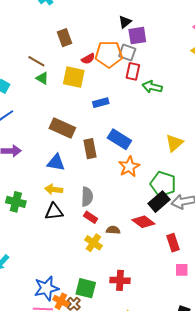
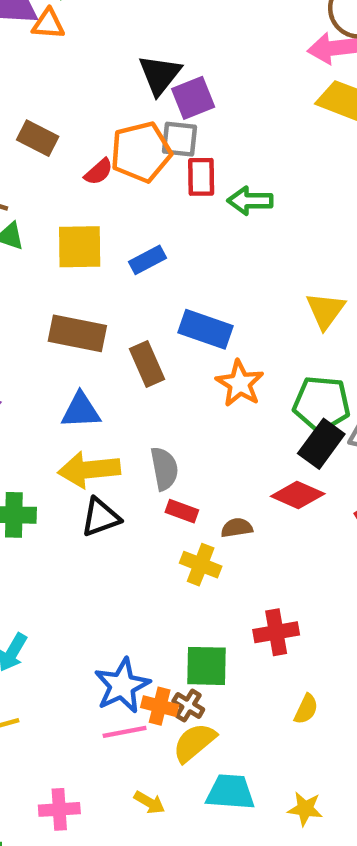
black triangle: (125, 22) -> (160, 75), size x1.5
brown rectangle: (65, 38) -> (38, 138), turned -30
yellow square: (74, 77) -> (80, 247), moved
yellow arrow: (54, 189) -> (89, 470), size x1.5

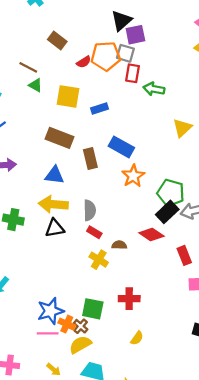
yellow triangle: (325, 310) -> (182, 128), moved

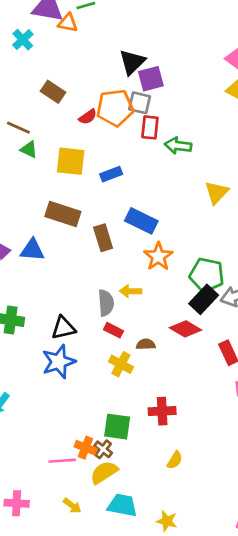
blue triangle: (54, 175) -> (32, 250), moved
yellow arrow: (53, 204) -> (131, 291), moved, size x0.6
blue star: (50, 311) -> (59, 362), moved

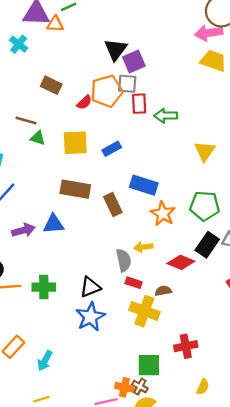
green pentagon: (207, 275) -> (205, 206), moved
red diamond: (185, 329) -> (181, 262), moved
yellow cross: (121, 364) -> (144, 311), size x1.4

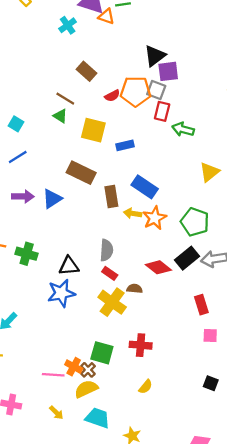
brown line: (26, 121) -> (65, 99), moved
blue triangle: (54, 224) -> (52, 199), turned -45
yellow arrow: (143, 247) -> (133, 213), moved

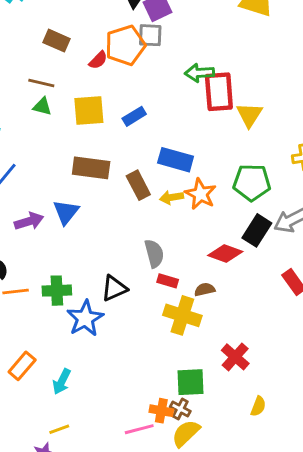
red rectangle: (162, 111) -> (219, 92), moved, size x1.5
blue star: (61, 293) -> (85, 318), moved
red cross: (141, 345) -> (235, 357), turned -35

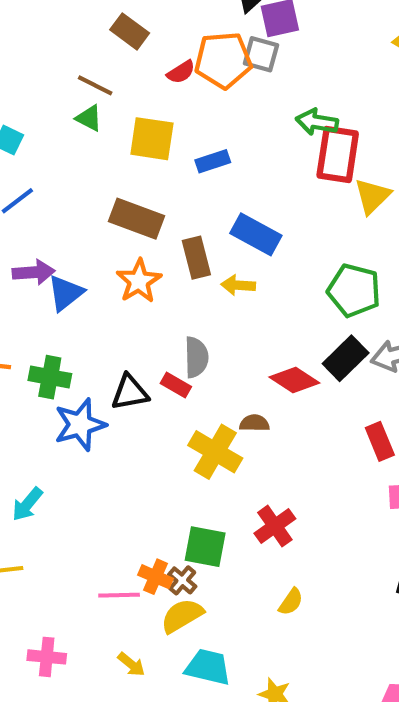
orange star: (201, 194) -> (139, 281), moved
blue triangle: (66, 212) -> (65, 293), moved
red rectangle: (168, 281) -> (176, 385), moved

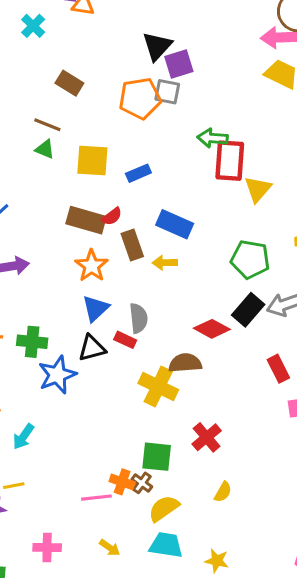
red semicircle: (181, 72) -> (112, 217), moved
blue triangle: (65, 293) -> (96, 308), moved
brown semicircle: (254, 423) -> (185, 363), size x1.5
yellow semicircle: (182, 616) -> (164, 508), moved

